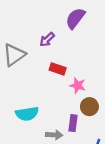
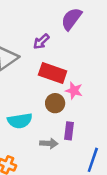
red rectangle: (58, 69) -> (53, 73), size x1.5
brown circle: (89, 107) -> (55, 103), moved

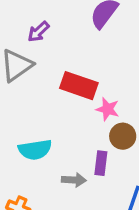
purple arrow: (41, 42) -> (38, 32), moved
brown circle: (55, 103) -> (123, 136), moved

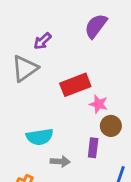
red rectangle: (79, 86) -> (75, 85), turned -40
gray arrow: (74, 180) -> (60, 161), moved

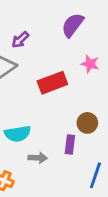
pink star: (99, 104) -> (90, 64), moved

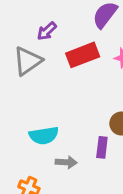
red rectangle: (52, 83) -> (83, 55), moved

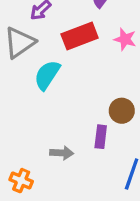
cyan semicircle: (44, 135) -> (47, 75), moved, turned 132

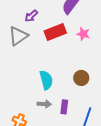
cyan semicircle: (47, 75) -> (46, 80), moved, turned 132
purple rectangle: (101, 137) -> (64, 107), moved

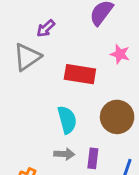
red rectangle: (55, 32) -> (80, 74), moved, turned 30
brown circle: (81, 78) -> (117, 117), size x1.5

